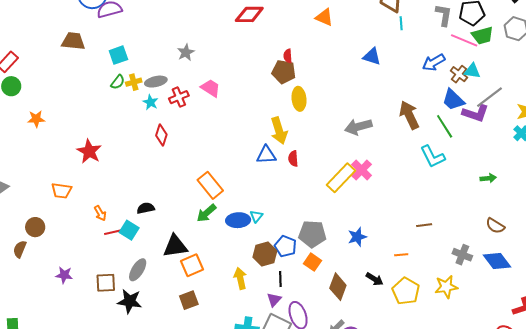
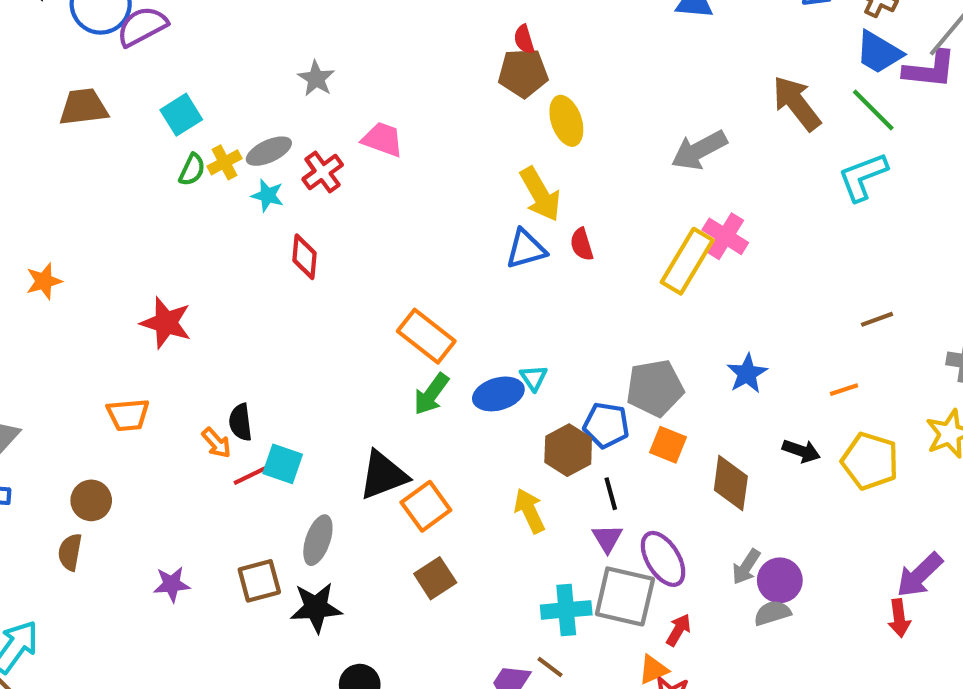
cyan L-shape: (433, 157) -> (863, 177), turned 108
black semicircle: (146, 208) -> (240, 422), moved, turned -72

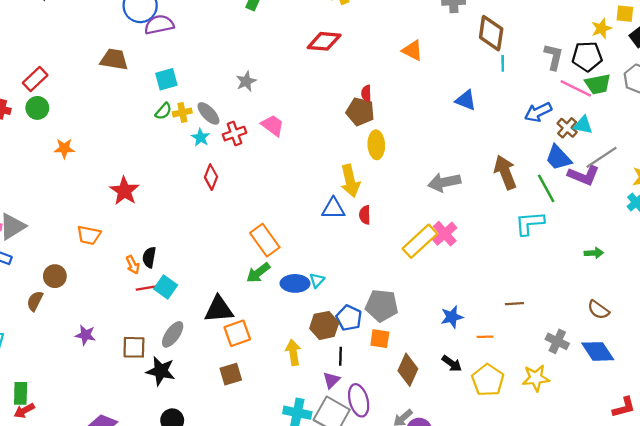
gray ellipse: (269, 151) -> (208, 113), turned 55
blue star: (747, 373) -> (452, 317), moved
orange square: (668, 445) -> (380, 339), turned -30

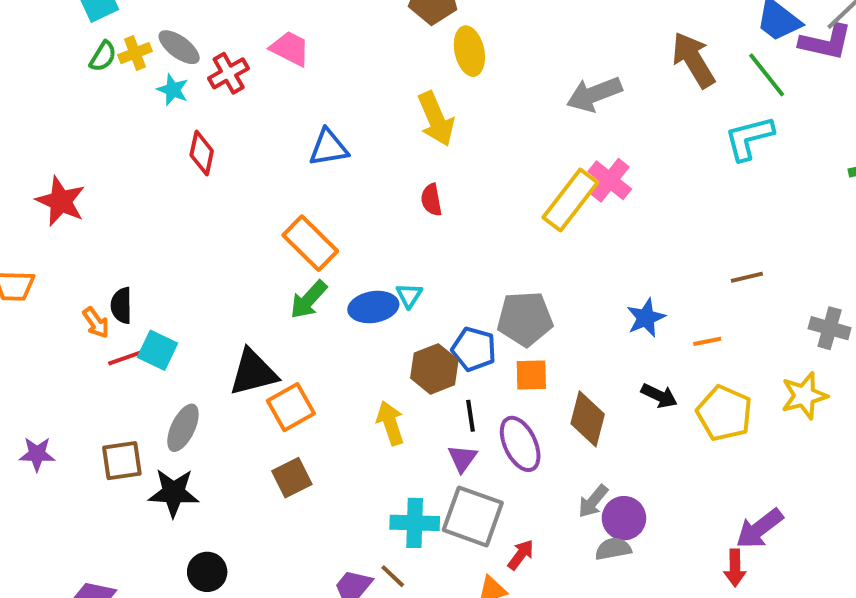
blue triangle: (333, 208) -> (328, 148), moved
red semicircle: (365, 215) -> (431, 200), moved
purple ellipse: (359, 400) -> (520, 444), moved

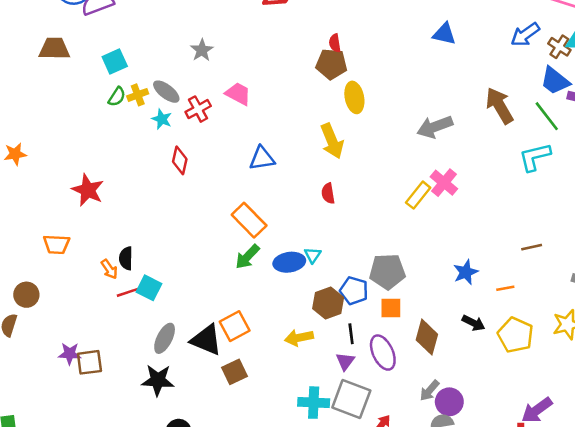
yellow rectangle: (570, 200) -> (418, 195), size x0.7
black triangle: (253, 372) -> (206, 340), moved, turned 36
yellow arrow: (390, 423) -> (299, 338), turned -84
brown square: (122, 461) -> (89, 362), moved

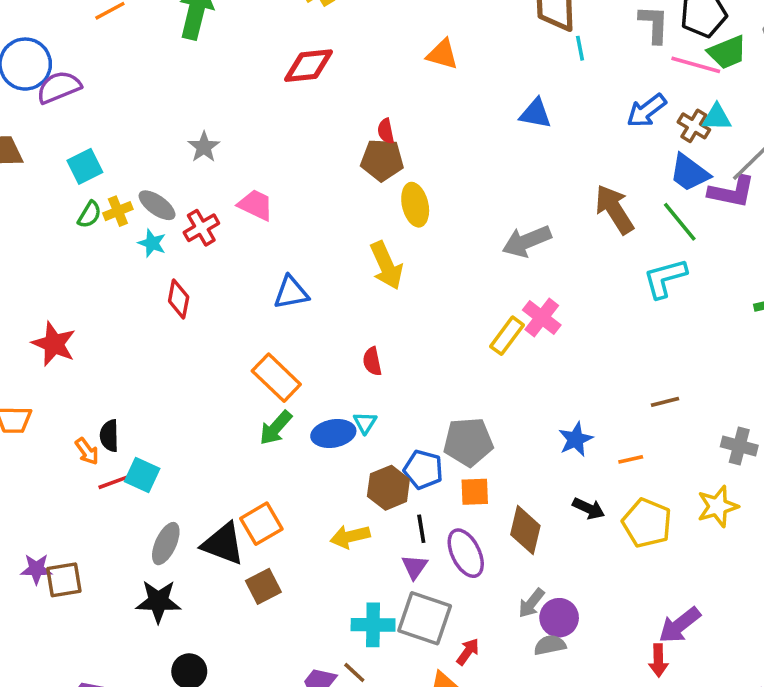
red semicircle: (328, 193) -> (372, 361), moved

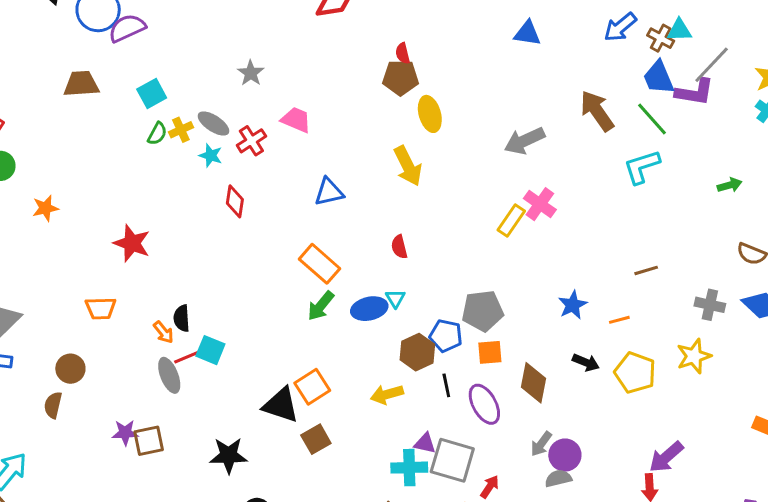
blue trapezoid: (689, 173) -> (659, 78), turned 33
gray ellipse: (166, 544) -> (169, 375), moved, turned -44
purple triangle: (415, 567) -> (425, 443), moved, turned -50

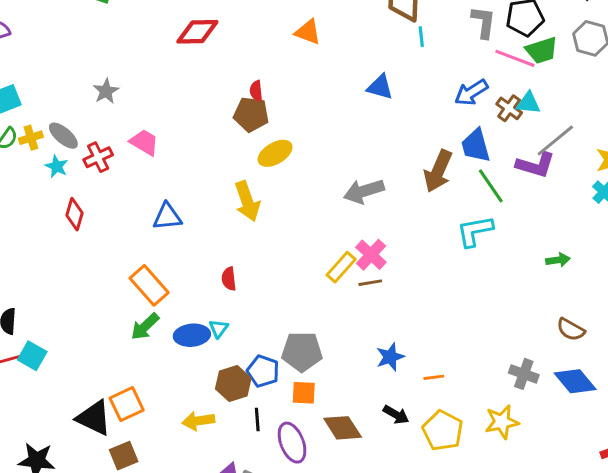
blue trapezoid: (659, 78) -> (476, 146), moved
brown arrow: (597, 111) -> (438, 171), turned -129
yellow ellipse: (430, 114) -> (275, 153), turned 68
brown line: (646, 270) -> (370, 283), moved
brown diamond: (534, 383) -> (343, 428), turned -51

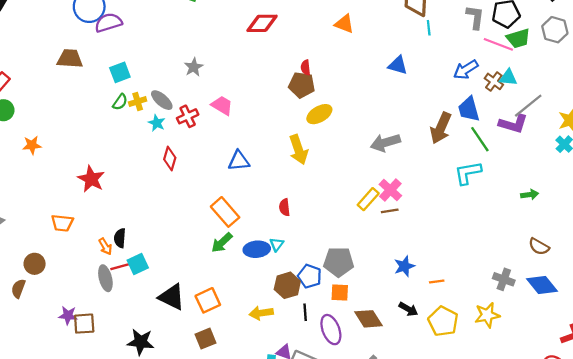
cyan square: (32, 356) -> (138, 264), turned 35
black triangle: (94, 418) -> (172, 297), moved

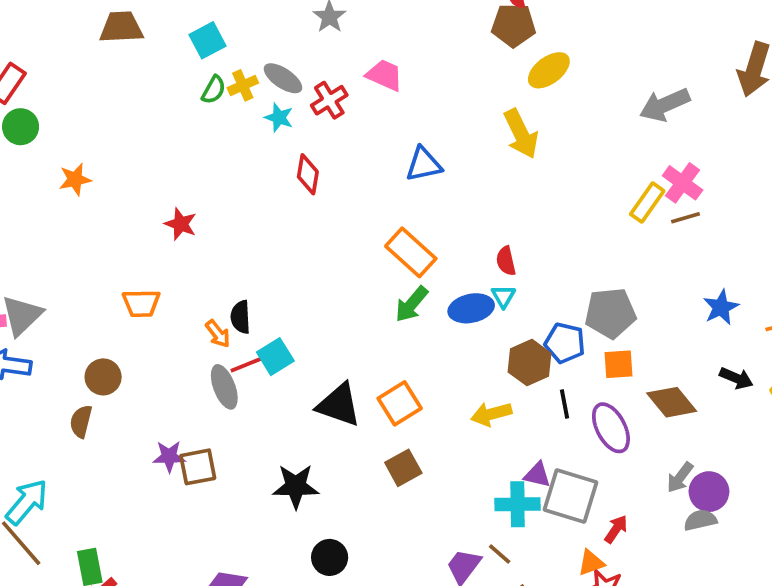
red star: (91, 179) -> (181, 224), size x0.7
red semicircle: (284, 207) -> (506, 261), moved

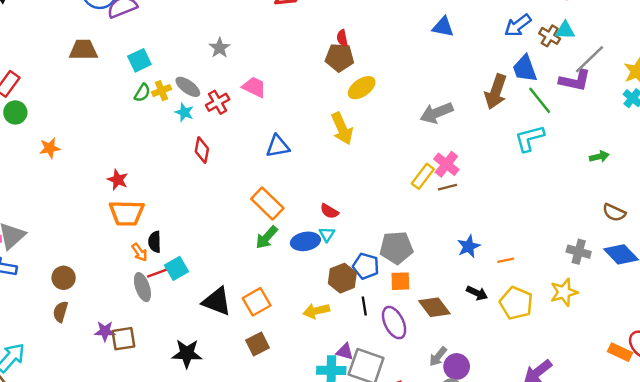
red semicircle: (506, 261) -> (329, 211), turned -48
orange trapezoid: (141, 303) -> (127, 213), moved, size x1.4
brown semicircle: (81, 421) -> (60, 312), moved

